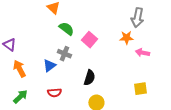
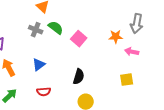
gray arrow: (137, 18) -> (137, 24), moved
gray cross: (64, 54) -> (36, 30), moved
yellow square: (140, 89) -> (127, 80), moved

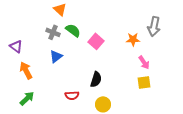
pink arrow: (132, 52) -> (144, 62), moved, turned -136
blue triangle: (39, 65) -> (56, 56), moved
red semicircle: (44, 92) -> (72, 95), moved

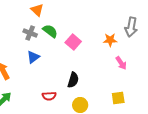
yellow square: (144, 82) -> (118, 98), moved

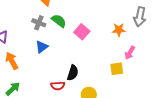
pink arrow: (121, 63) -> (130, 53), turned 64
black semicircle: (73, 80) -> (73, 73), moved
yellow square: (118, 98) -> (117, 69), moved

